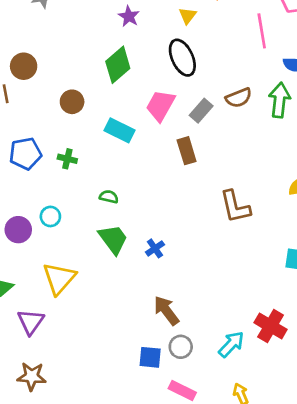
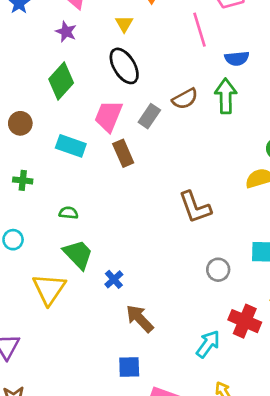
brown rectangle: (187, 151) -> (123, 153), moved
blue cross: (155, 248) -> (114, 279), moved
yellow triangle: (59, 278) -> (49, 289), moved
gray circle: (181, 347) -> (218, 270), moved

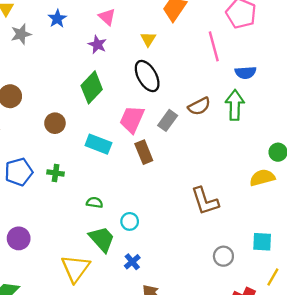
cyan circle: (13, 240) -> (130, 221), moved

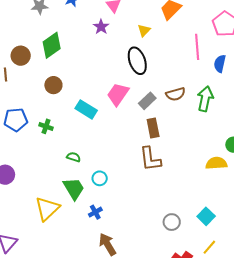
blue semicircle: (246, 73) -> (220, 64), moved, turned 96
green diamond: (92, 87) -> (52, 45), moved
brown rectangle: (144, 152) -> (153, 128), moved
brown L-shape: (205, 201) -> (150, 159), moved
cyan square: (262, 242) -> (206, 216), turned 30

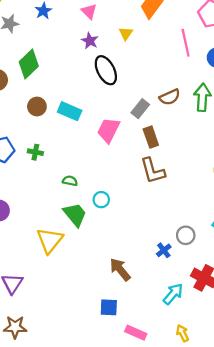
purple star: (101, 27) -> (90, 41), moved
black ellipse: (137, 61) -> (106, 70), moved
pink trapezoid: (118, 94) -> (108, 130), moved
cyan rectangle: (86, 109) -> (70, 111), moved
blue cross: (95, 212) -> (164, 250), moved

